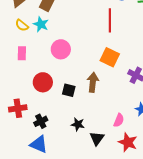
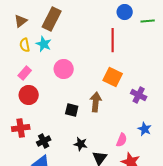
yellow semicircle: (22, 25) -> (25, 45), turned 40
pink rectangle: (22, 53) -> (25, 73), turned 40
red circle: (43, 82) -> (29, 95), moved

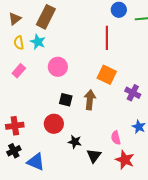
red circle: (29, 95) -> (54, 124), moved
black square: (72, 110) -> (66, 100), moved
pink semicircle: (122, 140) -> (116, 138), turned 144
black cross: (44, 141) -> (14, 151), moved

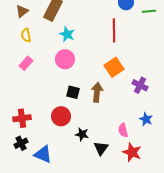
cyan star: (38, 42) -> (67, 34), moved
orange square: (107, 75) -> (114, 67), turned 30

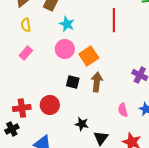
orange square: (114, 67) -> (89, 56), moved
red circle: (61, 116) -> (50, 105), moved
pink semicircle: (123, 130) -> (123, 110), moved
black cross: (21, 143) -> (12, 129), moved

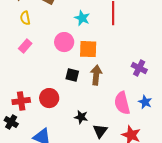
cyan star: (67, 24) -> (82, 18), moved
orange square: (89, 56) -> (88, 49), turned 36
pink semicircle: (123, 110) -> (122, 103), size x1.6
black cross: (12, 129) -> (11, 122), turned -32

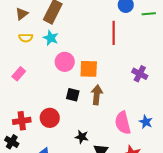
yellow semicircle: (25, 18) -> (26, 38), turned -80
cyan star: (82, 18) -> (51, 38), moved
pink rectangle: (25, 46) -> (19, 74), moved
purple cross: (139, 68) -> (140, 74), moved

